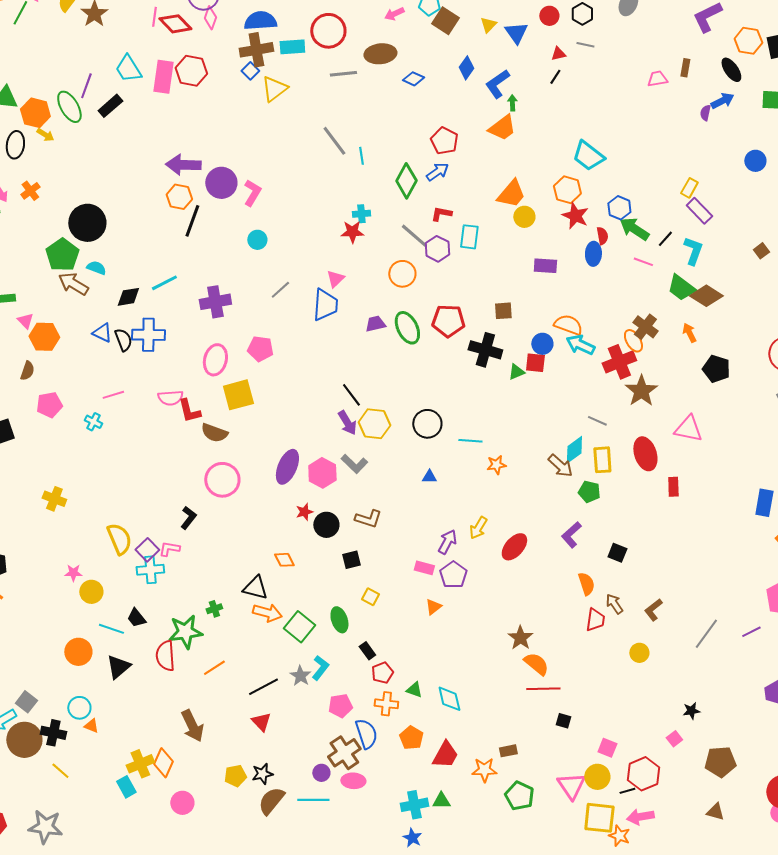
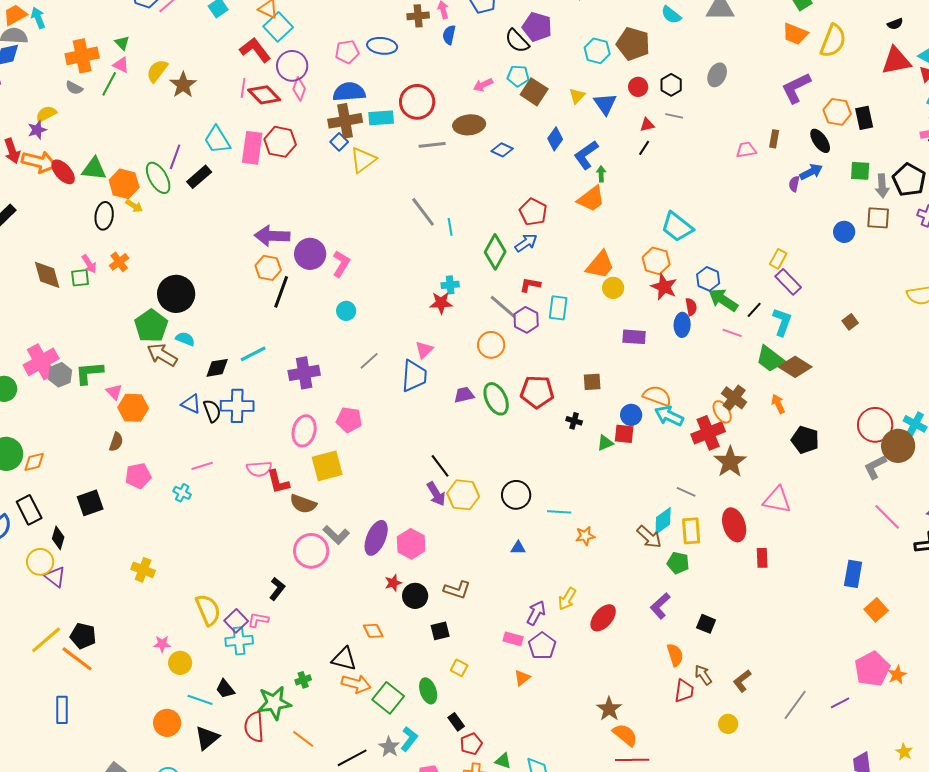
black cross: (485, 350) -> (574, 421), size x0.5
gray L-shape: (354, 464) -> (336, 535), moved
orange line: (214, 668) -> (303, 739), turned 70

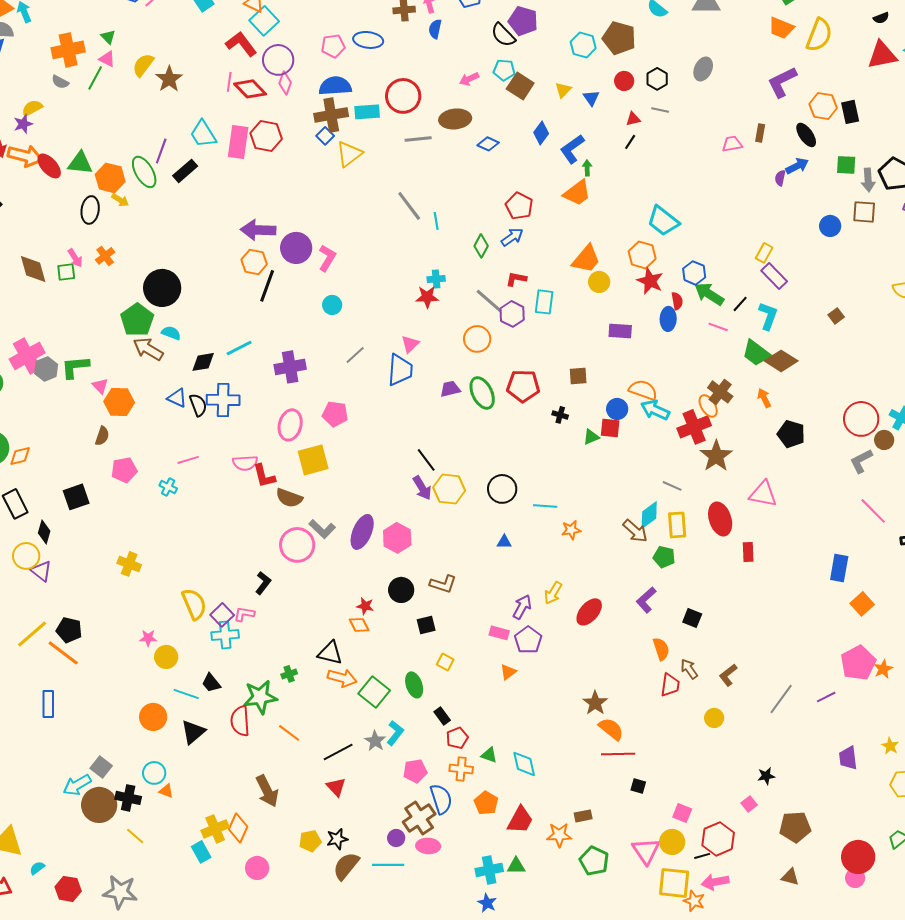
blue triangle: (605, 104) -> (591, 98), size x0.7
green diamond: (495, 252) -> (481, 246), size x0.7
brown circle: (898, 446) -> (884, 440), size x0.6
red star: (393, 583) -> (365, 606), moved, turned 30

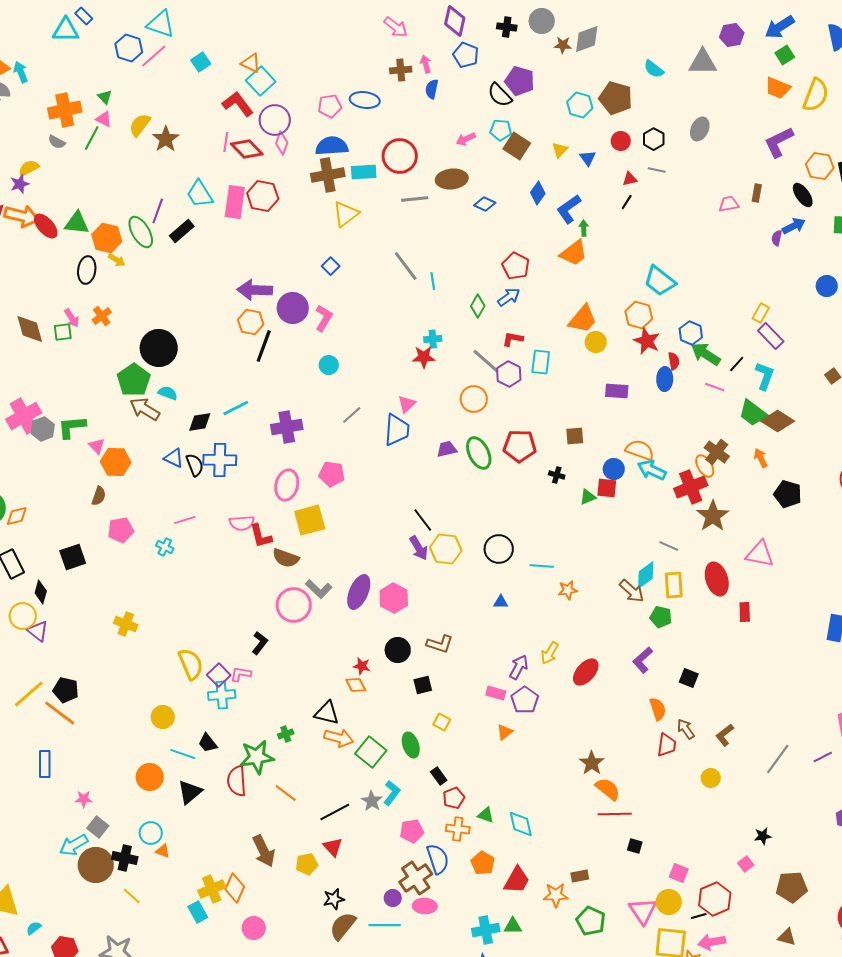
blue square: (325, 136) -> (331, 266), moved
pink star: (148, 638) -> (84, 799), moved
yellow pentagon: (310, 841) -> (307, 864), moved

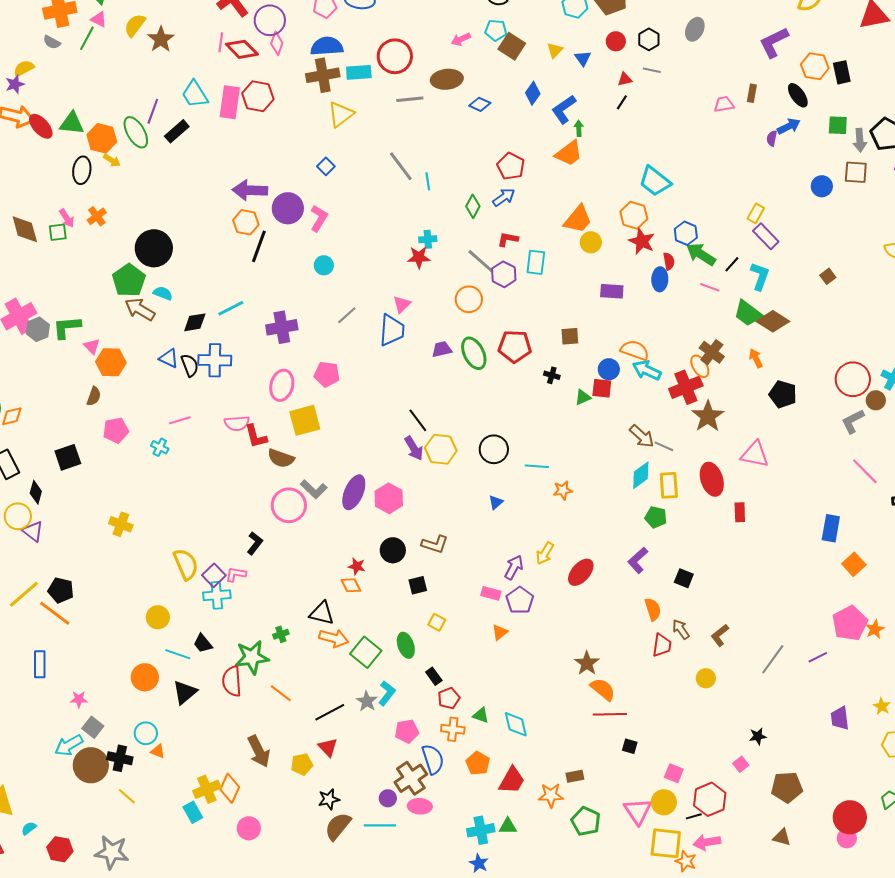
brown arrow: (632, 591) -> (642, 436), moved
blue triangle: (501, 602) -> (496, 502), turned -42

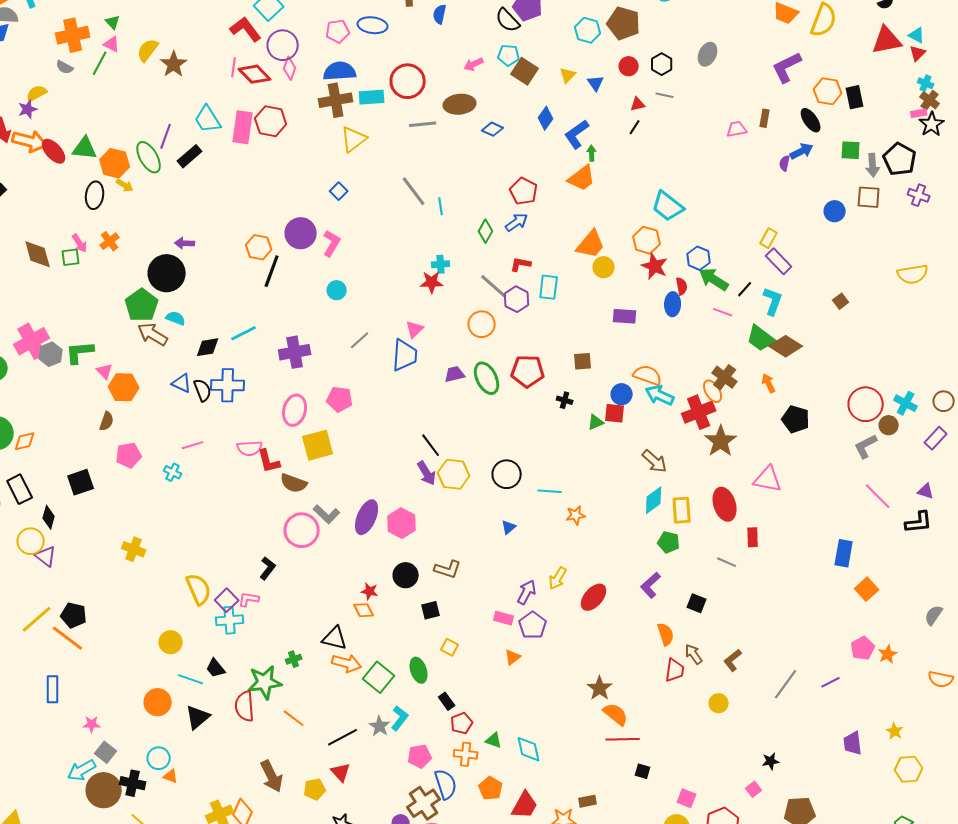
purple arrow: (250, 190) -> (185, 243), moved, size x0.6
gray line: (664, 446) -> (727, 562), moved
pink pentagon: (850, 623) -> (863, 648), size x0.7

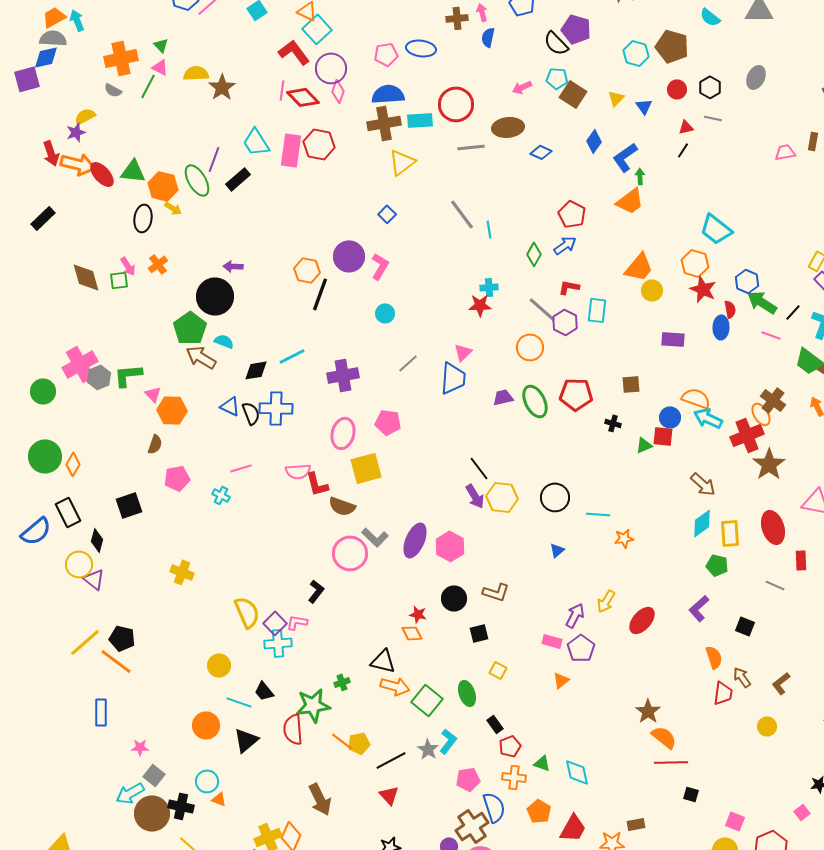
yellow semicircle: (148, 50) -> (196, 73), turned 50
orange diamond: (25, 441) -> (73, 464), turned -45
yellow pentagon: (315, 789) -> (359, 743), moved

